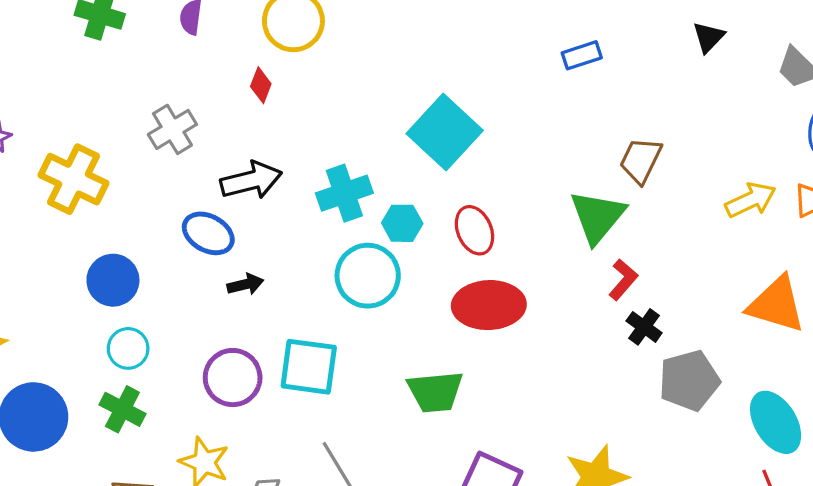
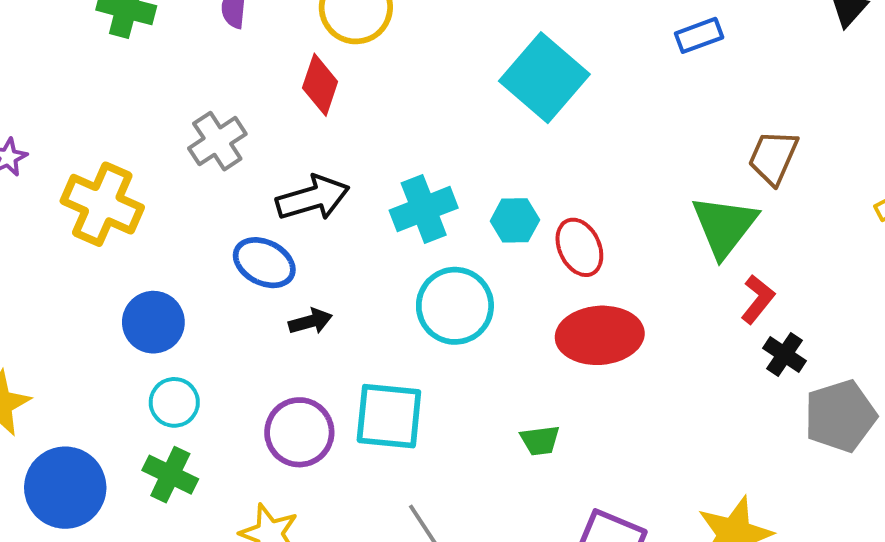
red diamond: (261, 85) -> (320, 85), size x1.4
cyan square: (445, 132) -> (544, 78), moved
cyan hexagon: (402, 223) -> (515, 220), moved
green trapezoid: (435, 392) -> (540, 440), size x0.6

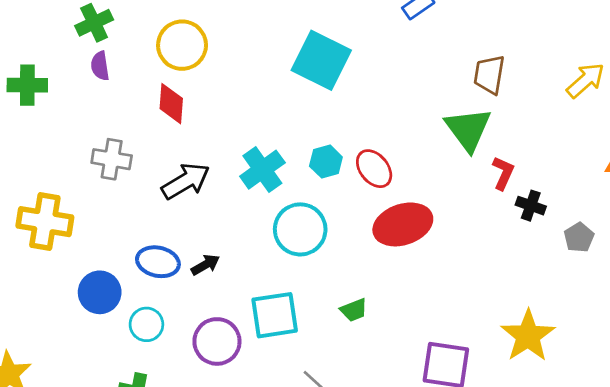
gray cross: (217, 141) -> (112, 159), turned -33
blue ellipse: (264, 263) -> (158, 262), moved
cyan circle: (174, 402) -> (146, 324), moved
gray pentagon: (840, 416) -> (579, 237), size x0.6
green trapezoid: (540, 440) -> (354, 310), moved

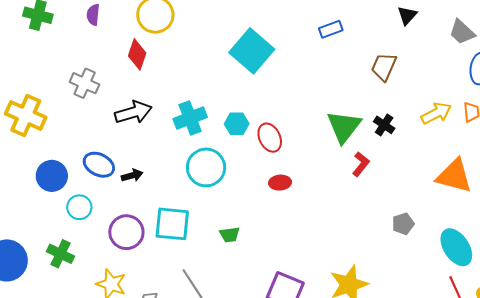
brown trapezoid: (489, 75) -> (384, 67), moved
black cross: (531, 206) -> (384, 125), moved
red ellipse: (403, 224) -> (280, 183), size x0.5

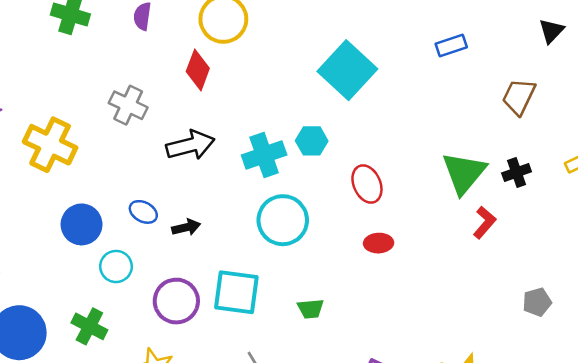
cyan hexagon: (237, 124) -> (312, 141), moved
black cross: (384, 125) -> (517, 172), turned 35
blue ellipse: (99, 165) -> (143, 212), size x0.7

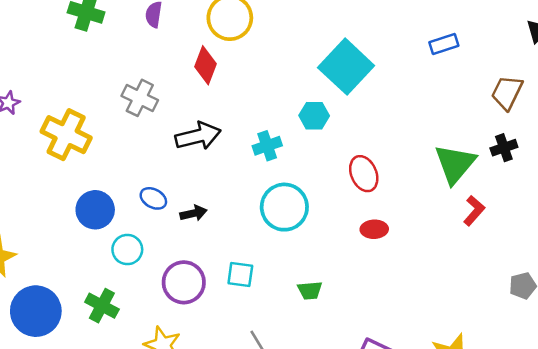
cyan hexagon: (312, 141) -> (314, 116), moved
cyan cross: (264, 155) -> (267, 146), size x0.7
black cross: (517, 172) -> (504, 148), moved
cyan square: (236, 292) -> (240, 274), size x0.6

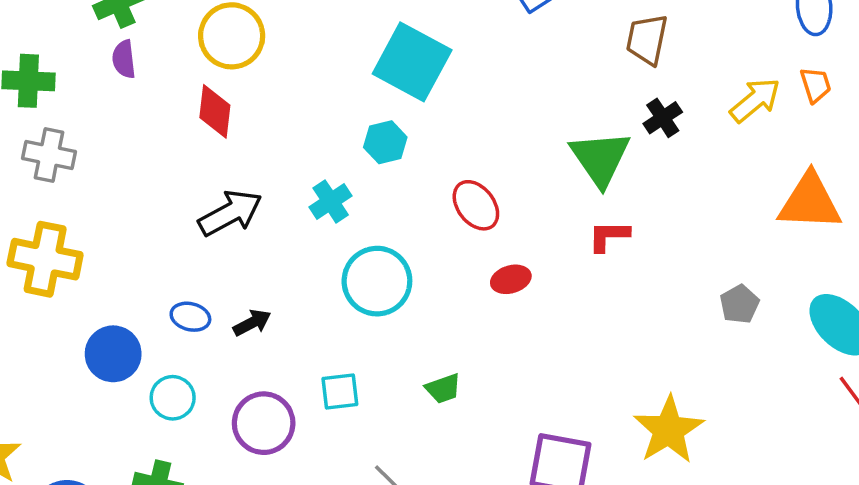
gray cross: (140, 98) -> (49, 155), moved
red L-shape: (474, 211) -> (609, 236), moved, turned -116

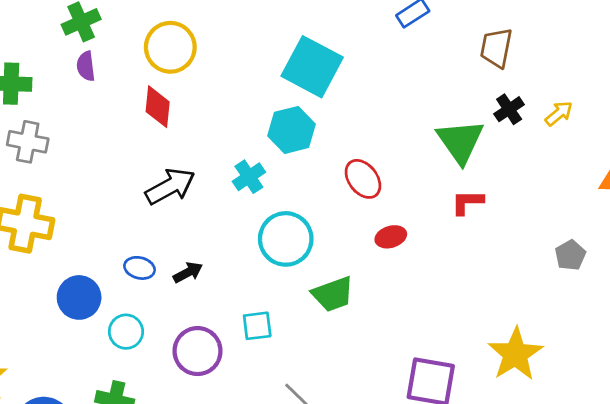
yellow arrow: (755, 100) -> (559, 113), moved, size x0.7
cyan hexagon: (385, 142) -> (291, 130), size x1.4
green trapezoid: (443, 388) -> (333, 294), moved, size x1.5

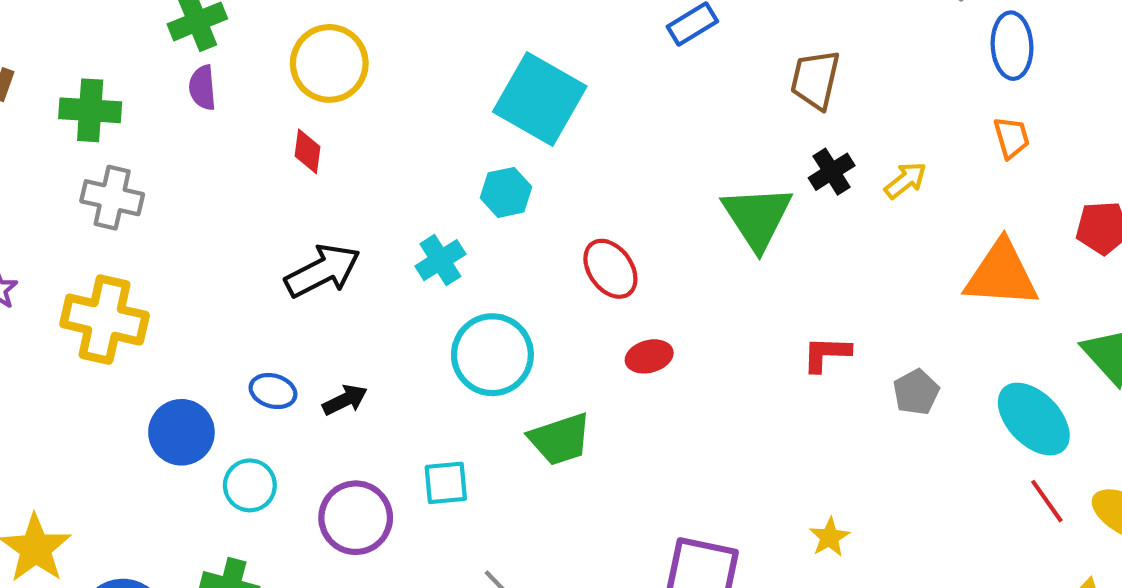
red diamond: (158, 107) -> (308, 151), size x0.7
cyan hexagon: (291, 130) -> (506, 192), size x0.7
red L-shape: (467, 202) -> (826, 354), moved
yellow star: (515, 354) -> (830, 537), size x0.5

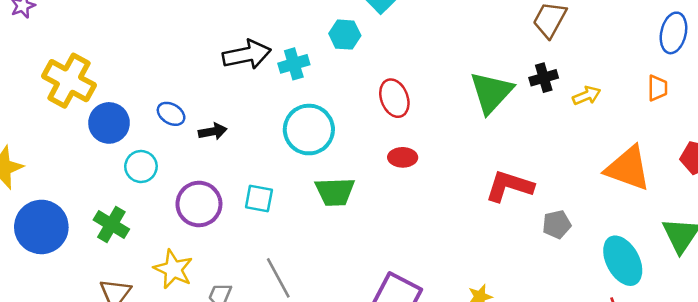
black arrow: (323, 271) -> (247, 55), moved
yellow cross: (105, 320) -> (69, 81), moved
red L-shape: (826, 354) -> (509, 186), size x1.5

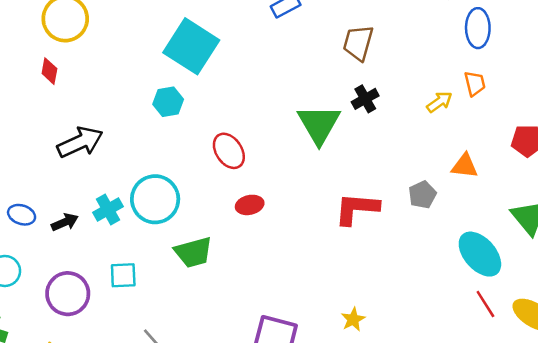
cyan cross: (294, 64) -> (108, 210), moved
yellow arrow: (587, 96) -> (439, 102), moved
orange triangle: (628, 168) -> (465, 166), size x0.6
gray pentagon: (557, 224) -> (422, 195), moved

